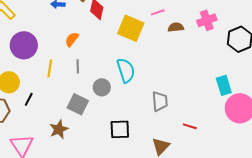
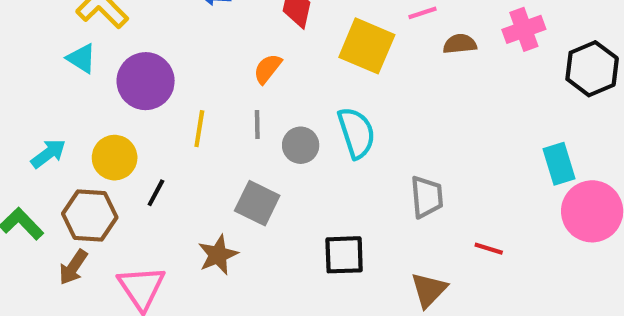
orange semicircle: (72, 39) -> (268, 69), moved
gray circle: (102, 87) -> (301, 145), moved

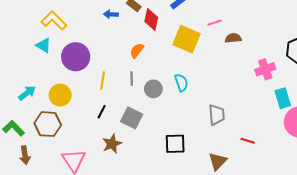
pink cross: (524, 29) -> (265, 69), moved
cyan semicircle: (356, 133) -> (181, 83), size x0.7
black line: (156, 193) -> (102, 112), moved
brown arrow: (73, 267) -> (25, 155), moved, turned -42

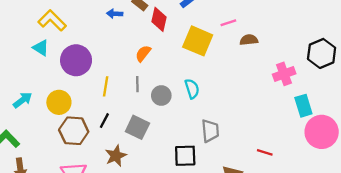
gray trapezoid: (217, 115) -> (210, 131), moved
brown hexagon: (48, 124) -> (74, 131), moved

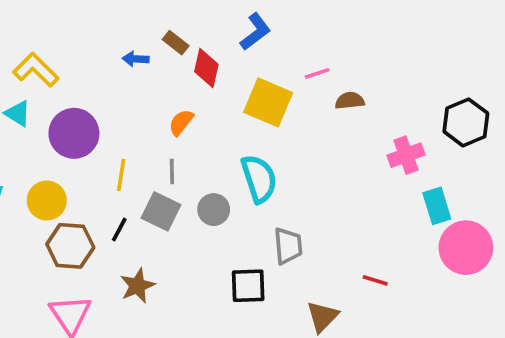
cyan semicircle: (192, 89) -> (259, 179), size x1.5
gray circle: (161, 96) -> (214, 210), moved
gray square: (137, 127) -> (161, 211), moved

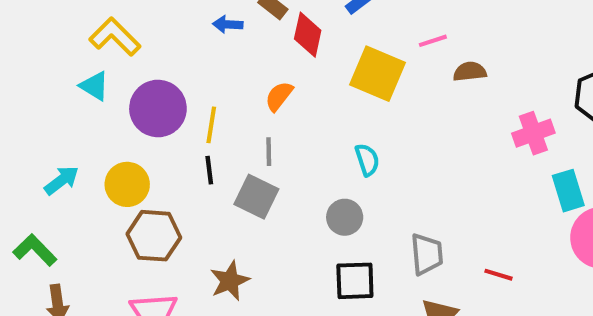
yellow line: (121, 175) -> (211, 125), moved
cyan semicircle: (259, 179) -> (367, 160), size x0.6
gray circle: (214, 210) -> (345, 217), moved
black line: (119, 229) -> (209, 170), moved, turned -35
gray trapezoid: (288, 246) -> (427, 254), moved

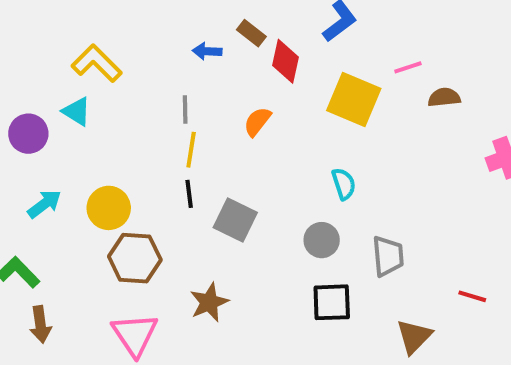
purple circle: (158, 108) -> (28, 134), moved, size x0.7
gray line: (269, 152) -> (185, 110), moved
gray trapezoid: (427, 254) -> (388, 256), moved

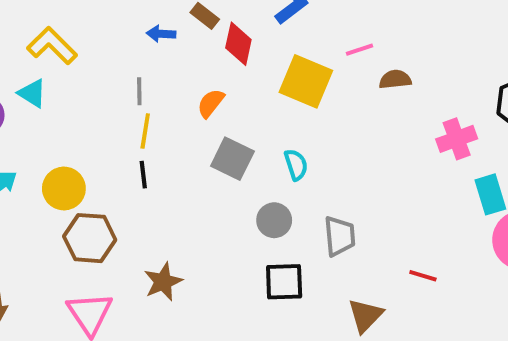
gray square: (235, 220) -> (232, 159), moved

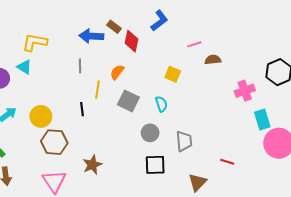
blue arrow: (161, 34) -> (91, 36), size x1.6
yellow L-shape: (52, 46) -> (35, 42), turned -35
yellow square: (306, 81) -> (173, 74), moved, size x0.6
yellow line: (145, 131) -> (98, 90), moved

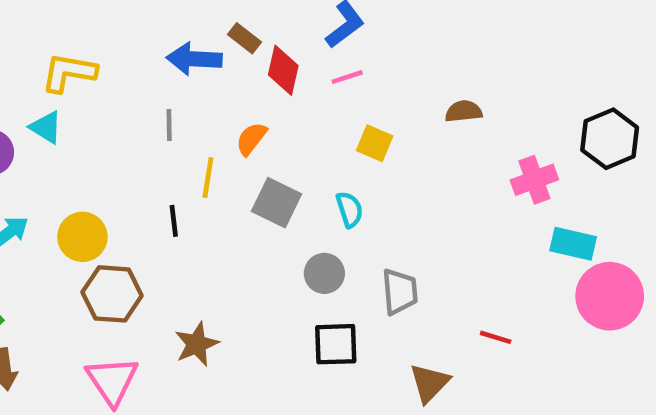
pink line: (194, 44) -> (347, 77), moved
cyan rectangle: (262, 119) -> (573, 244), turned -60

